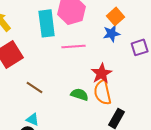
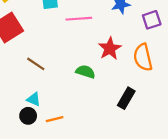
orange semicircle: (103, 92) -> (143, 57), moved

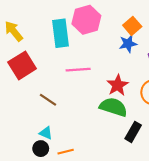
pink line: (79, 19) -> (78, 70), moved
green semicircle: (85, 72) -> (113, 107), moved, size x1.5

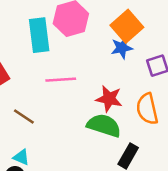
orange square: (132, 26) -> (127, 26), size x1.4
red star: (118, 85) -> (109, 99), turned -30

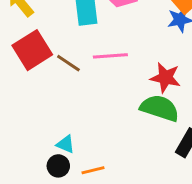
brown line: (24, 117) -> (68, 63), moved

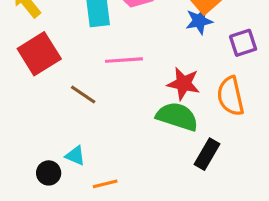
brown line: (68, 63) -> (83, 95), moved
black circle: (58, 166) -> (49, 173), moved

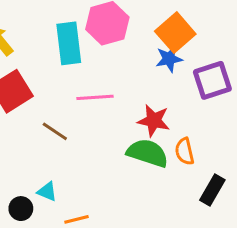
purple square: (243, 43) -> (212, 80), size x1.4
orange semicircle: (231, 96) -> (185, 151), moved, size x0.7
black rectangle: (207, 154) -> (212, 190), moved

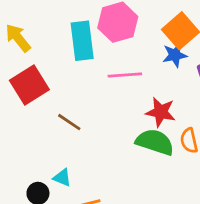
pink line: (95, 97) -> (125, 75), moved

